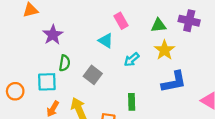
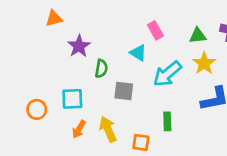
cyan arrow: (132, 60) -> (167, 74), size x1.6
green semicircle: (65, 63) -> (101, 69), moved
gray square: (93, 75) -> (124, 91), turned -30

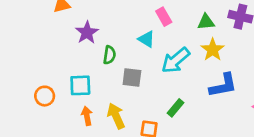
green rectangle: (167, 121) -> (176, 108), turned 42
orange arrow: (79, 129) -> (87, 116), turned 138

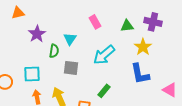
cyan triangle: (146, 39) -> (70, 39), moved, turned 32
yellow star: (213, 50) -> (143, 47), moved
blue L-shape: (223, 85) -> (140, 74), turned 90

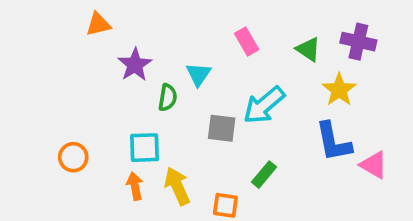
green triangle: (127, 26) -> (308, 49), turned 40
gray square: (71, 68) -> (222, 128), moved
cyan square: (32, 74) -> (145, 148), moved
pink triangle: (170, 90) -> (374, 165), moved

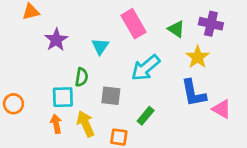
pink rectangle: (247, 42) -> (134, 24), size x1.5
green semicircle: (168, 97) -> (82, 77), moved
gray square: (222, 128) -> (111, 96), moved

